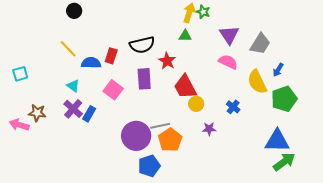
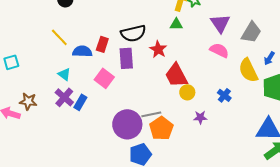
purple rectangle: (144, 79) -> (126, 58), moved

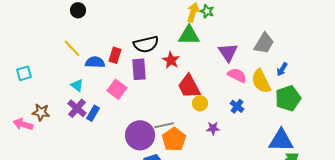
purple triangle: (220, 23) -> (228, 52), moved
green triangle: (176, 24) -> (189, 35), size x1.6
pink semicircle: (219, 50) -> (237, 75), moved

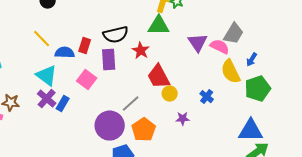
pink semicircle: (237, 75) -> (220, 47), moved
cyan triangle: (77, 85) -> (47, 76), size x1.6
gray line: (164, 125) -> (131, 104), moved, turned -30

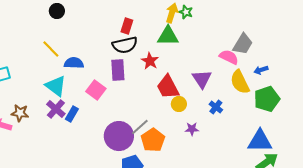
purple triangle: (198, 43) -> (202, 79), moved
red rectangle: (85, 46) -> (127, 26), moved
blue arrow: (252, 60) -> (261, 70), turned 40
gray line: (131, 104) -> (140, 127), moved

